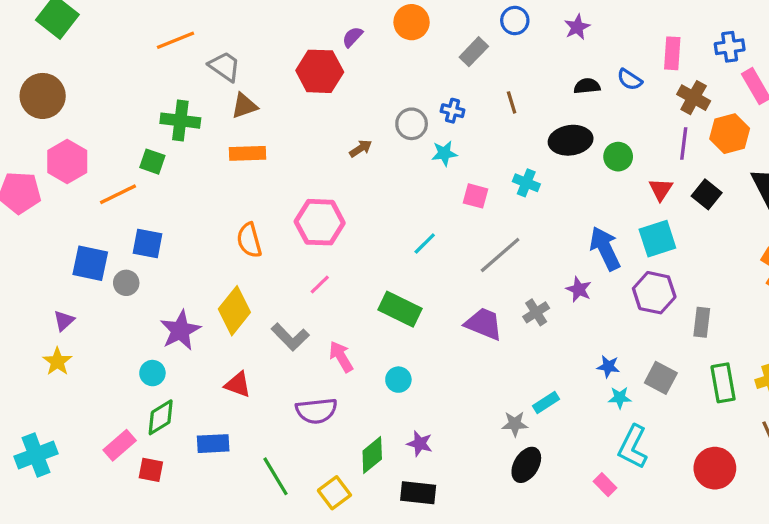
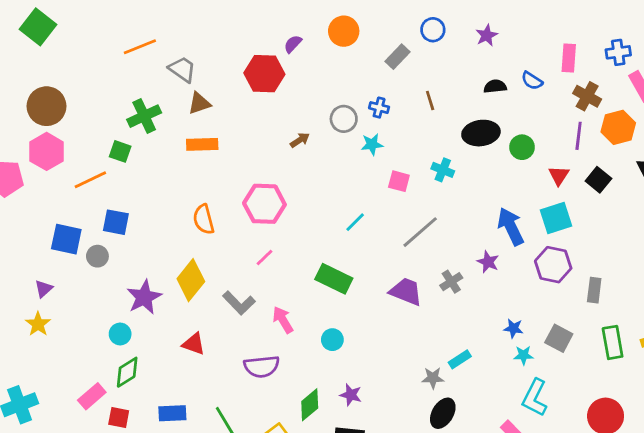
brown circle: (43, 96) -> (47, 106), moved
green cross: (180, 121) -> (144, 116), turned -32
blue rectangle: (213, 444) -> (172, 413), moved

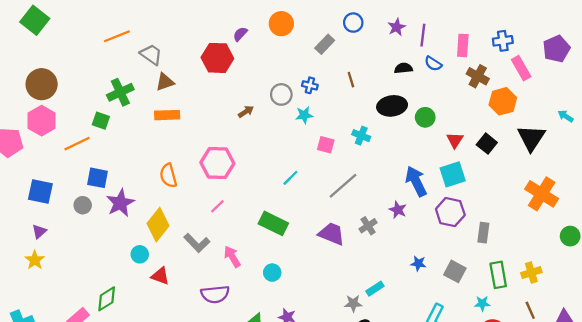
purple line: (579, 136) -> (423, 35), moved
blue square: (66, 239) -> (40, 192), moved
purple star: (144, 297) -> (120, 203), moved
cyan circle: (120, 334) -> (140, 254), moved
cyan star: (523, 355) -> (482, 303), moved

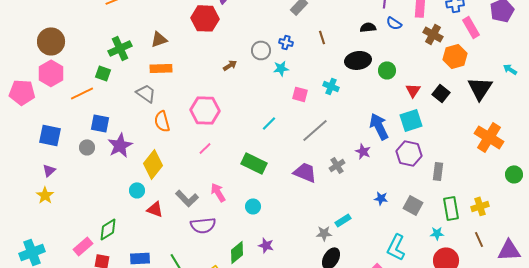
gray trapezoid: (151, 55) -> (146, 93), moved
gray L-shape: (197, 243) -> (187, 198), moved

